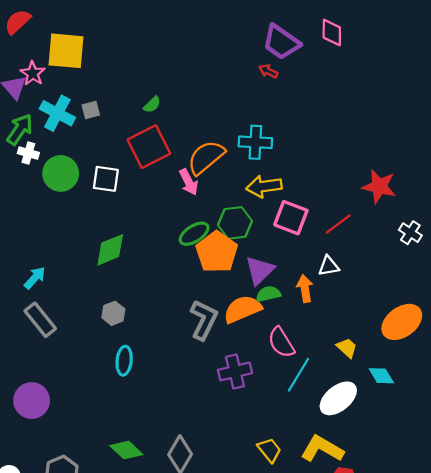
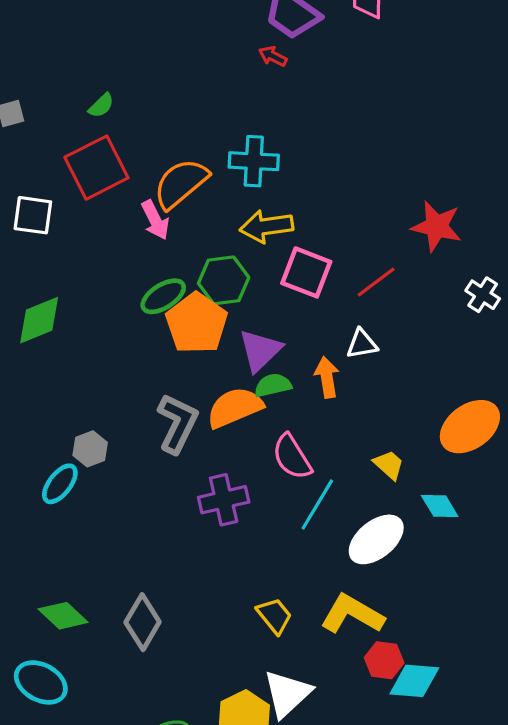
gray hexagon: (113, 313) -> (90, 449), moved
cyan ellipse: (124, 361) -> (60, 484), turned 32

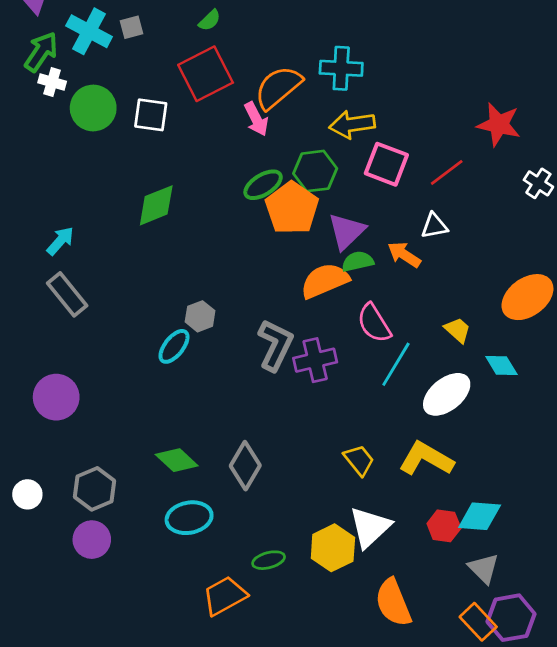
orange arrow: (327, 377) -> (404, 255), turned -48
gray L-shape: (177, 423) -> (275, 345), moved
red hexagon: (384, 660) -> (444, 526), moved
cyan ellipse: (41, 682) -> (189, 518), moved, turned -39

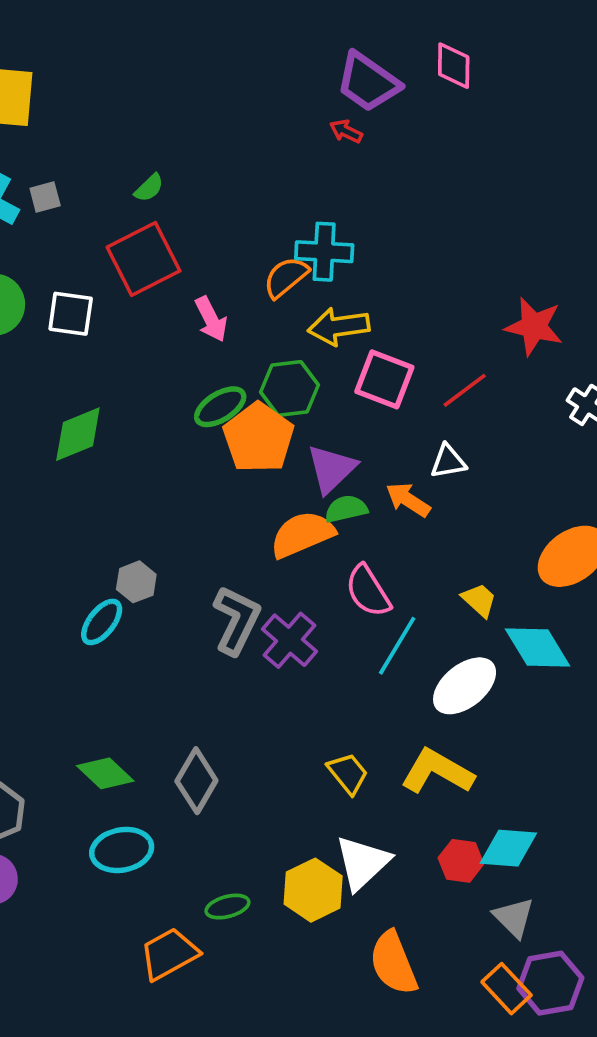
orange semicircle: (278, 87) -> (286, 277), moved, size x0.7
purple cross: (315, 360) -> (289, 640), turned -36
cyan diamond: (501, 366) -> (538, 648), size x1.5

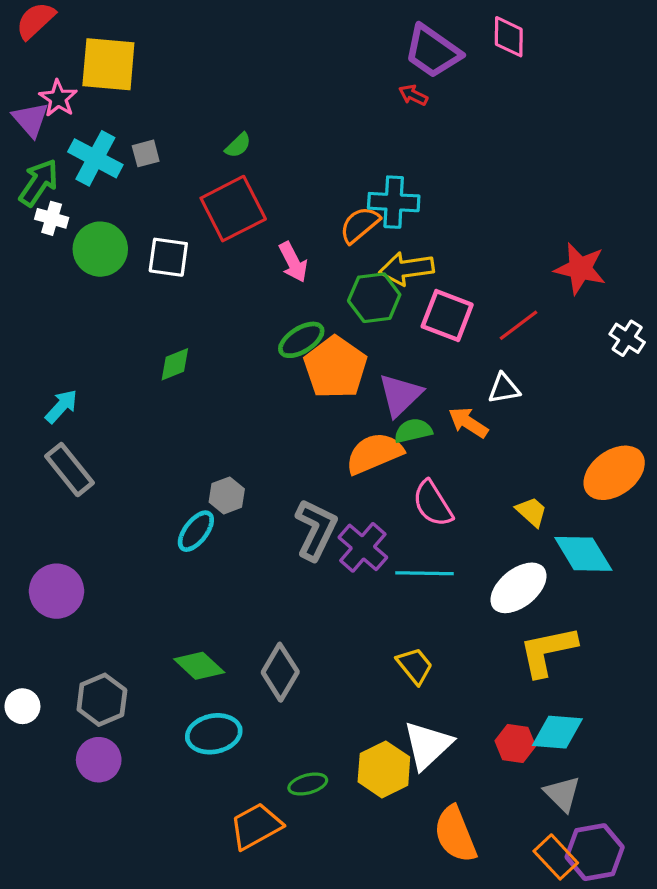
green hexagon: (289, 389) -> (374, 298), moved
green diamond: (78, 434) -> (175, 364), size x0.7
cyan line: (397, 646) -> (424, 573), moved, turned 60
yellow L-shape: (437, 772) -> (548, 651), moved, turned -42

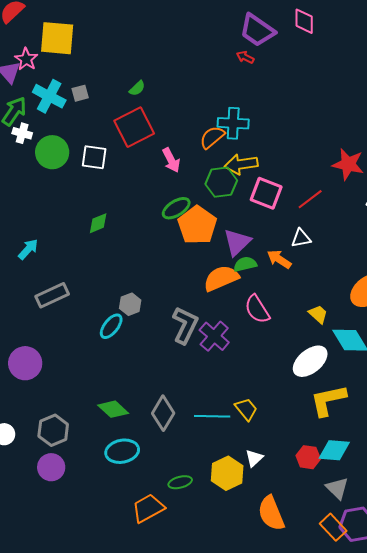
gray rectangle: (69, 470) -> (52, 295), moved, turned -76
cyan line: (424, 573) -> (212, 416), moved
white triangle: (428, 745) -> (254, 458), size x0.6

